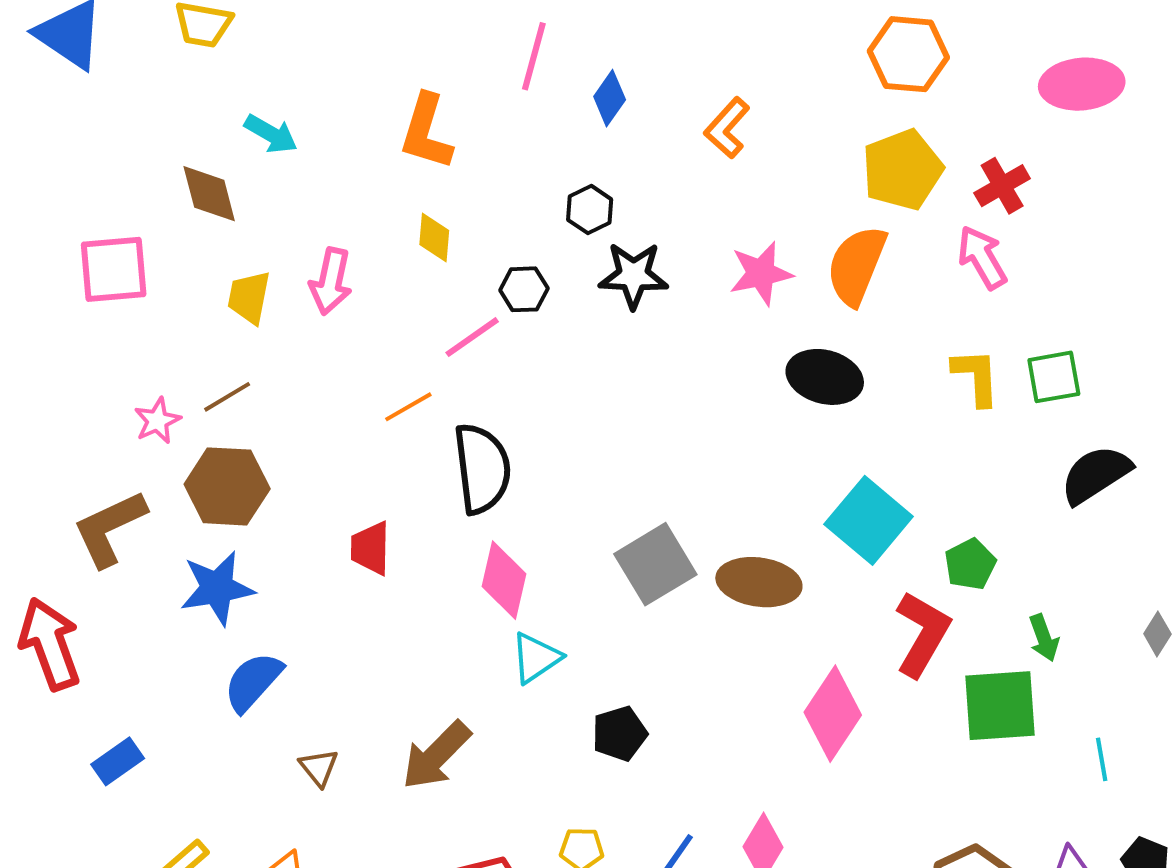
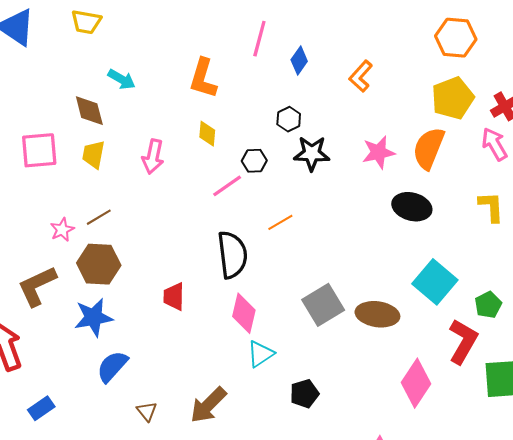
yellow trapezoid: (249, 297) -> (93, 155), moved
orange line: (408, 407) -> (280, 222), moved

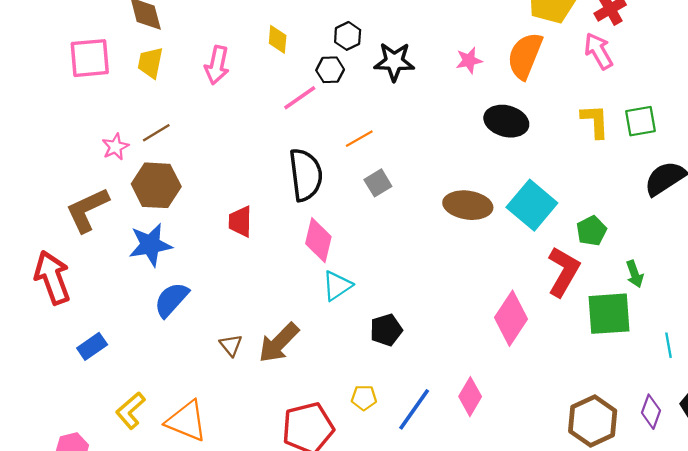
black hexagon: (289, 119) -> (348, 36), moved
pink star: (378, 152) -> (469, 60), size x0.7
gray square: (323, 305) -> (378, 183), moved, size x0.6
brown ellipse: (377, 314) -> (468, 205), moved
brown triangle: (147, 411) -> (231, 345), moved

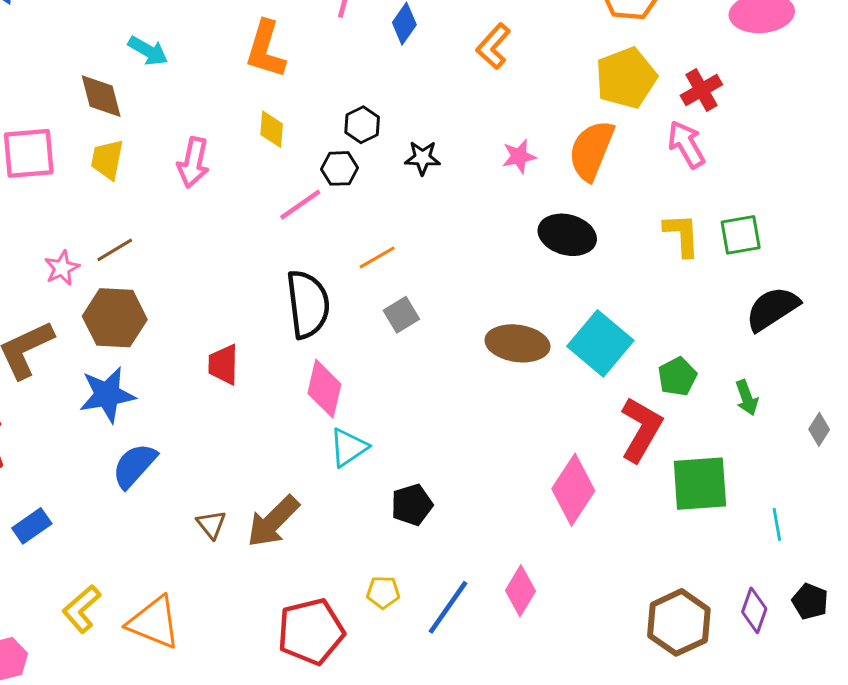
black star: (394, 62) -> (422, 158), size x0.7
green arrow: (635, 274) -> (747, 398), moved

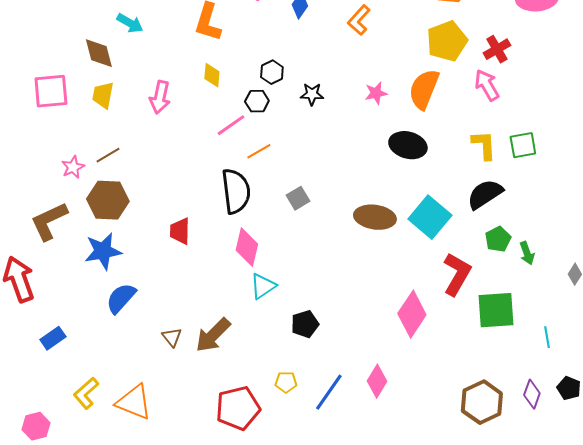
orange line: (377, 257) -> (259, 151), moved
black semicircle: (772, 309) -> (485, 194), moved
green pentagon: (677, 377) -> (498, 239), moved

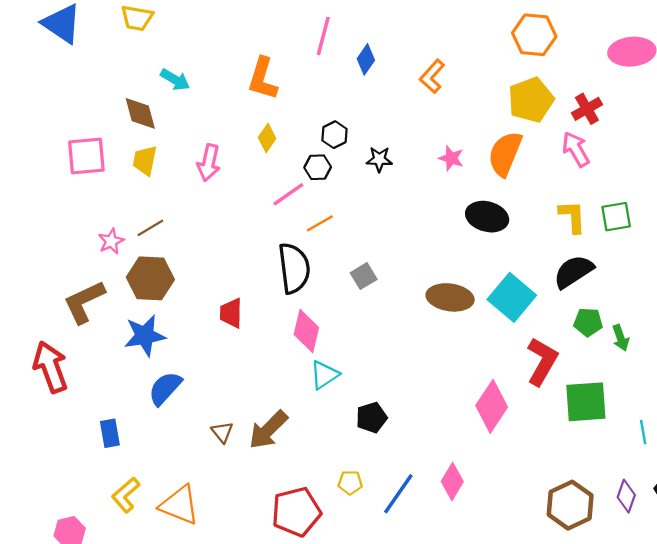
yellow diamond: (212, 75) -> (267, 138), turned 30
pink star: (376, 93) -> (451, 158), turned 30
green pentagon: (498, 239) -> (588, 322), turned 30
blue rectangle: (53, 338) -> (110, 433), moved, turned -65

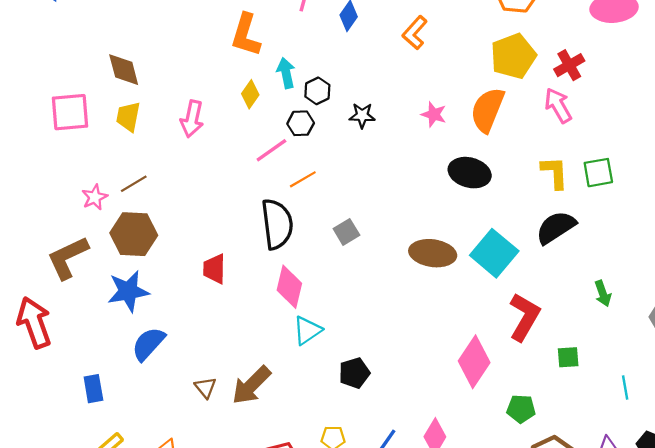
cyan arrow: (175, 80) -> (286, 73), moved, turned -132
green pentagon: (588, 322) -> (521, 409), moved
green square: (586, 402) -> (568, 357), size x0.5

